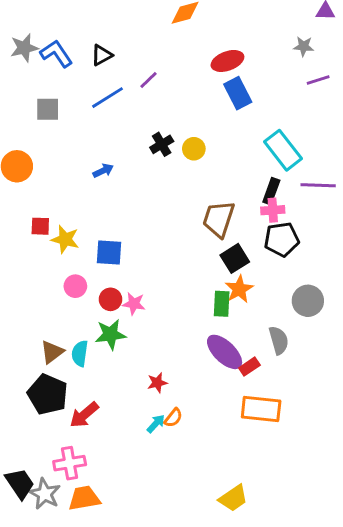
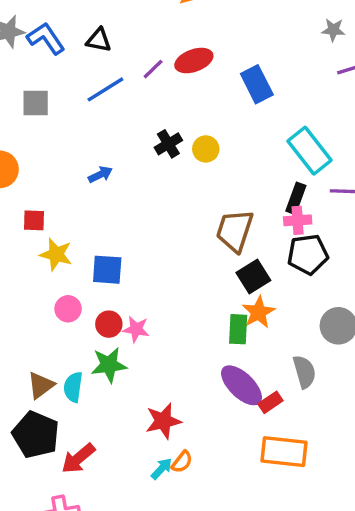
black triangle: (102, 55) -> (99, 40), turned 40
red ellipse: (227, 61) -> (194, 61), moved
red square: (40, 226) -> (34, 220), moved
red star: (157, 383) -> (163, 421), size x1.5

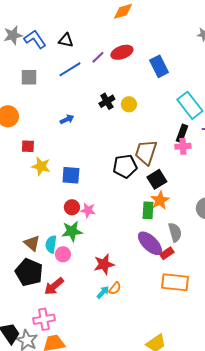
black pentagon: (308, 254) -> (125, 166), moved
pink circle: (68, 309) -> (63, 254), moved
gray semicircle: (304, 372) -> (175, 232), moved
brown triangle: (41, 385) -> (32, 243), turned -42

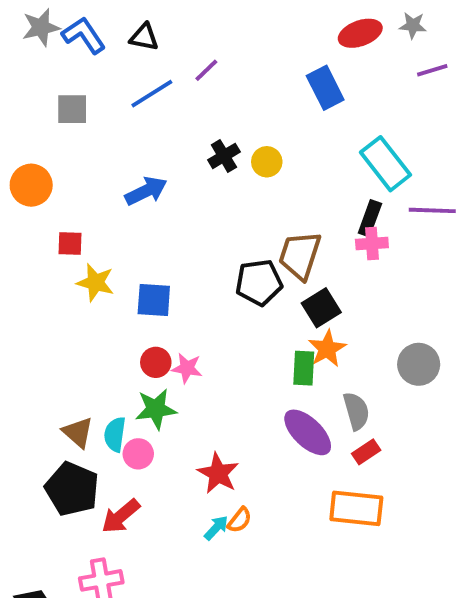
red ellipse: (122, 52) -> (360, 33), moved
blue arrow: (67, 119) -> (146, 191), size x1.5
red rectangle: (167, 253) -> (366, 452), moved
red star: (104, 264) -> (218, 473), turned -30

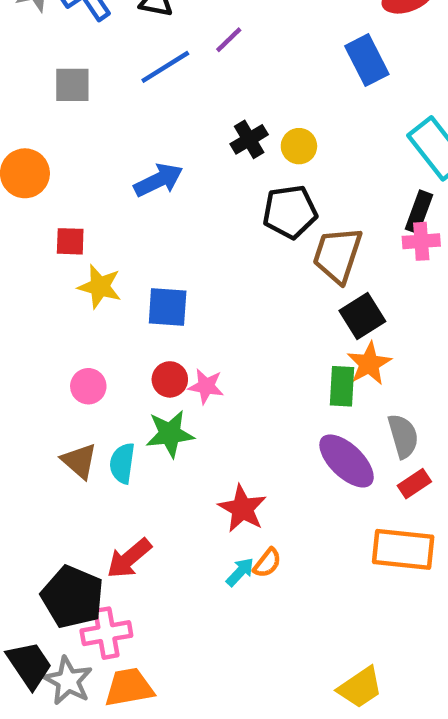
black pentagon: (259, 282) -> (290, 212), moved
pink circle: (138, 454) -> (88, 386), moved
black pentagon: (72, 489) -> (72, 597), moved

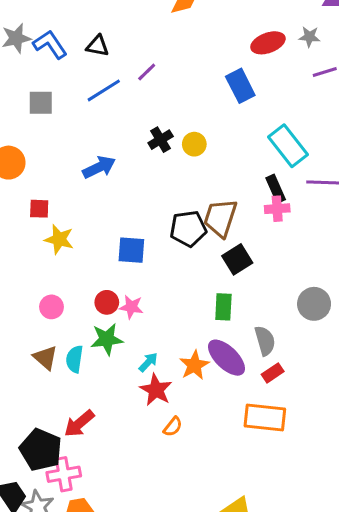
black pentagon: (290, 212) -> (188, 229), moved
black rectangle: (419, 212) -> (276, 189), turned -44
blue square: (168, 307) -> (131, 250), moved
orange star: (369, 364) -> (194, 365), moved
cyan arrow: (240, 572) -> (148, 362), moved

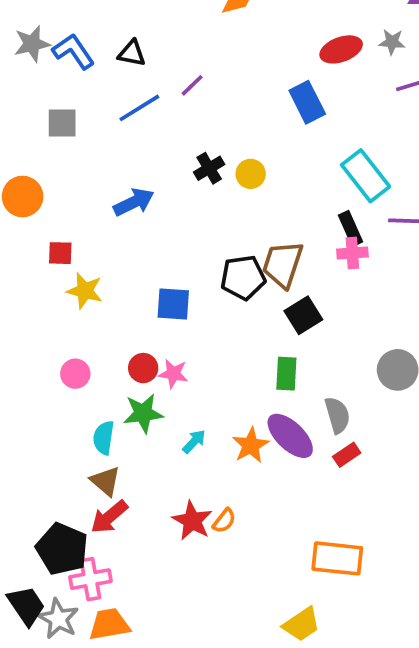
brown triangle: (45, 358) -> (105, 481), moved
red star: (156, 390) -> (192, 521), moved
orange rectangle: (265, 417) -> (337, 558), moved

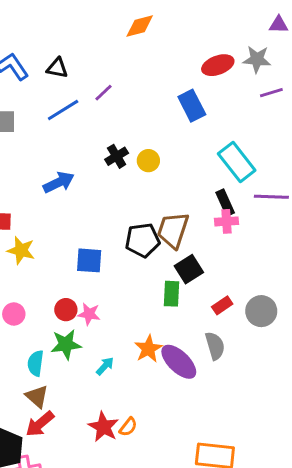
gray star: (392, 42) -> (257, 59), size x1.4
green rectangle: (286, 374) -> (172, 294), moved
orange star: (251, 445) -> (148, 349), moved
red rectangle: (347, 455) -> (222, 305), moved

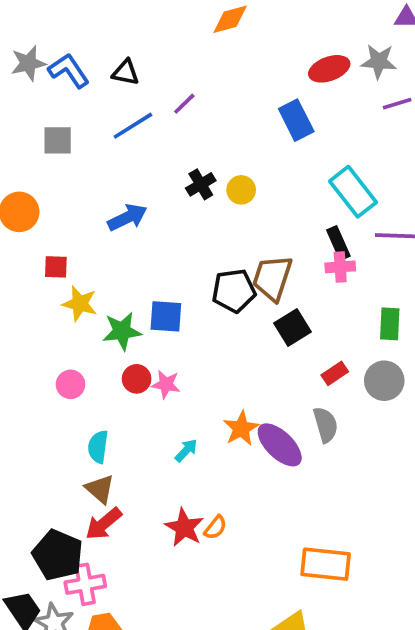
green rectangle: (172, 294) -> (390, 324), moved
green star: (66, 344) -> (122, 331), moved

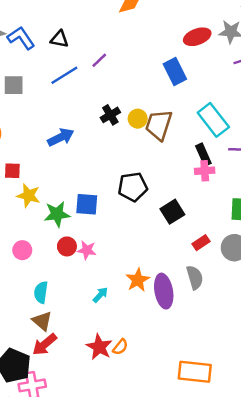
brown trapezoid: (272, 278) -> (159, 125), moved
purple ellipse: (280, 445) -> (164, 291), turned 36

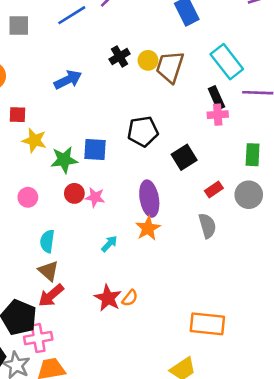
purple ellipse: (164, 291) -> (149, 199), moved

